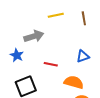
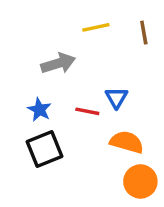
blue star: (17, 55) -> (39, 110), moved
blue triangle: (83, 56) -> (116, 98), moved, turned -40

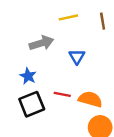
blue triangle: (116, 98) -> (77, 57), moved
red line: (87, 111) -> (62, 94), moved

